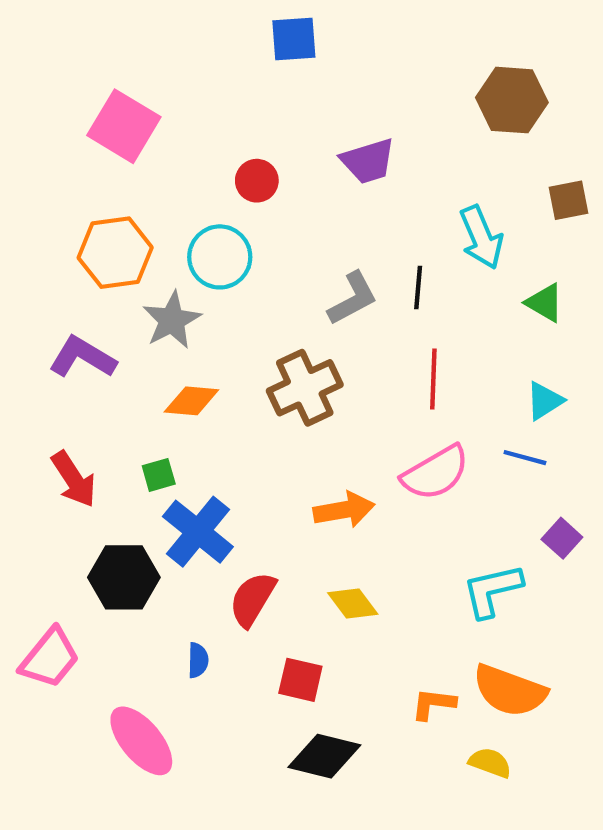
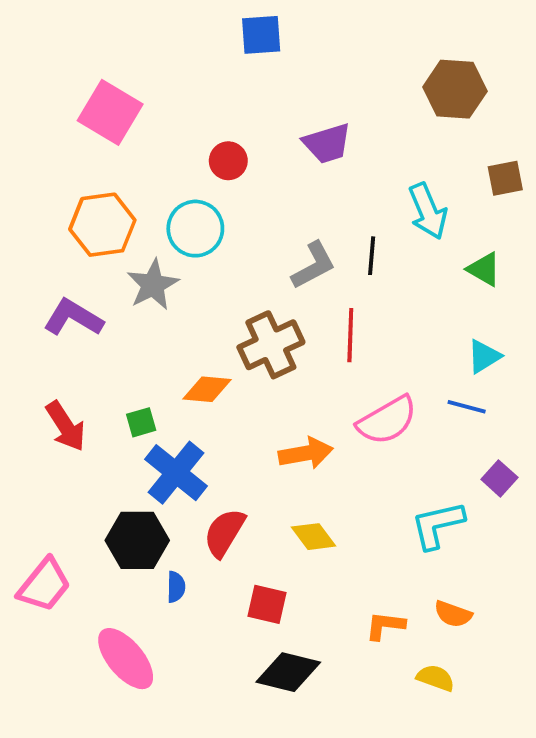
red line: (433, 379) -> (350, 335), moved
orange diamond: (191, 401) -> (207, 389), moved
black hexagon: (124, 577) -> (137, 540), moved
orange semicircle: (510, 691) -> (453, 614), size x0.6

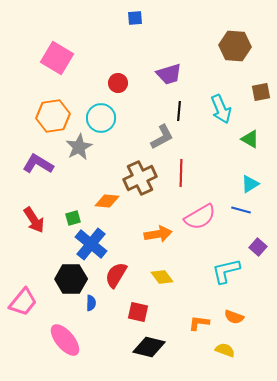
blue square: (261, 35) -> (135, 18), size x0.7
black line: (372, 256) -> (179, 111), moved

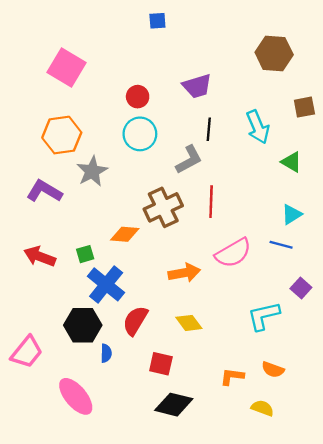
cyan circle: (101, 118) -> (140, 134), moved
red arrow: (34, 220) -> (40, 256), turned 144

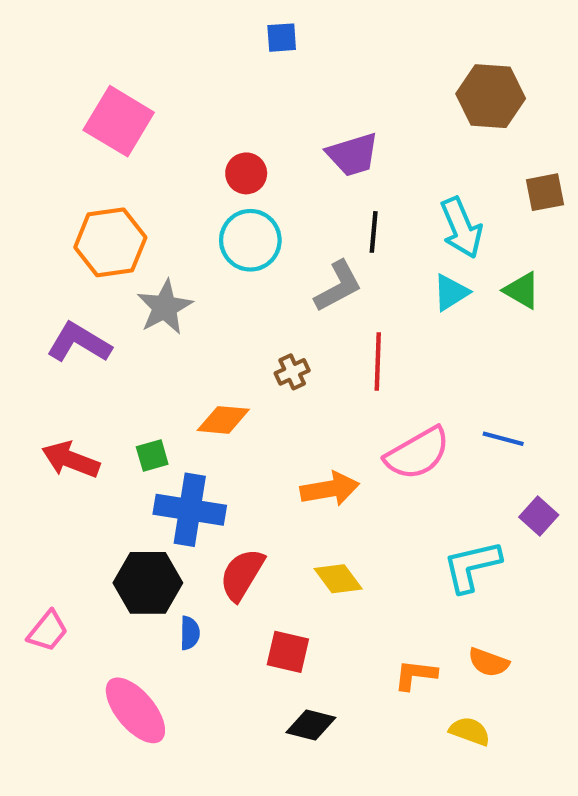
brown cross: (163, 207) -> (292, 372), size x0.5
cyan triangle: (292, 214) -> (451, 292), moved
blue cross: (106, 284) -> (190, 510), turned -30
pink trapezoid: (27, 352) -> (48, 631), size x0.7
black diamond: (174, 405) -> (311, 725), size x0.7

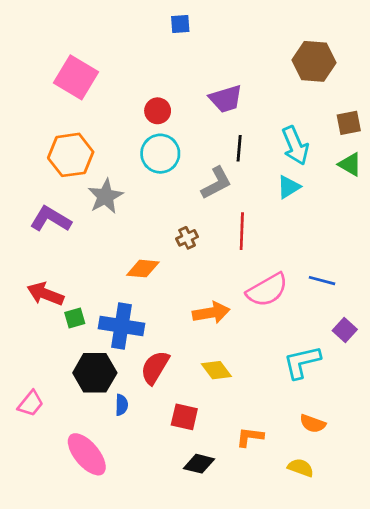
green triangle: (522, 290) -> (350, 164), moved
green square: (152, 455) -> (75, 318), moved
orange L-shape: (415, 675) -> (250, 437), moved

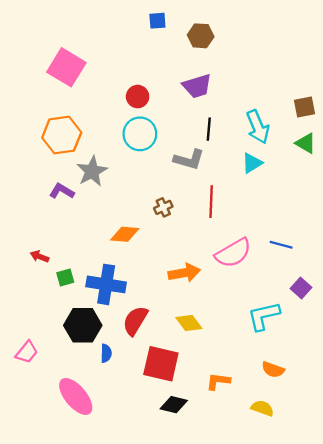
brown hexagon: (314, 61) -> (201, 36), moved, size x0.7
gray L-shape: (216, 183) -> (189, 160), turned 44
purple L-shape: (51, 219) -> (62, 191), moved, size x0.7
red arrow: (45, 294) -> (40, 256), size x0.6
red square: (184, 417) -> (161, 364), size x1.5

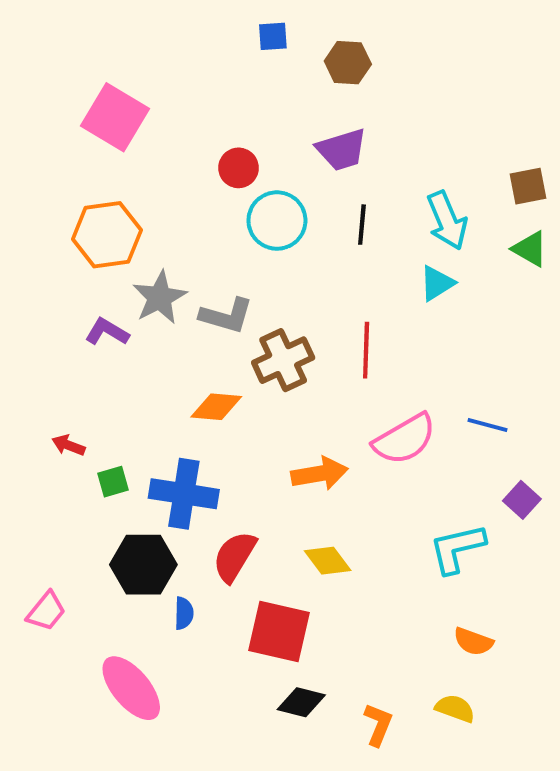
cyan circle: (140, 134) -> (277, 221), moved
gray L-shape: (189, 160) -> (226, 316), moved
brown cross: (163, 207) -> (283, 360), size x1.8
orange L-shape: (218, 381) -> (378, 725), moved, turned 105

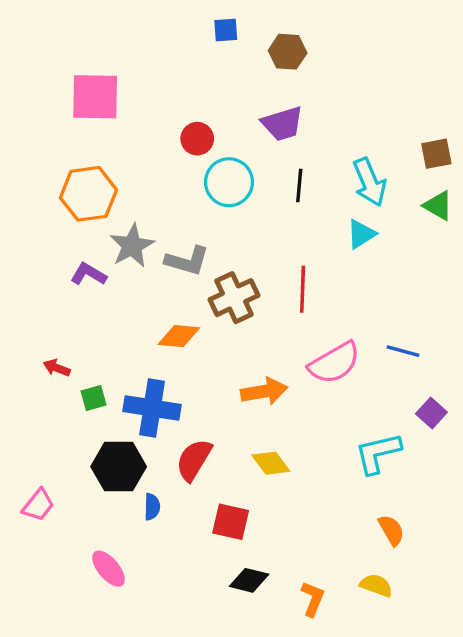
pink square: (115, 117) -> (95, 97), turned -30
red square: (279, 631) -> (231, 522), size x0.7
orange semicircle: (473, 642) -> (391, 530), turned -140
pink ellipse: (131, 688) -> (109, 569), size x0.7

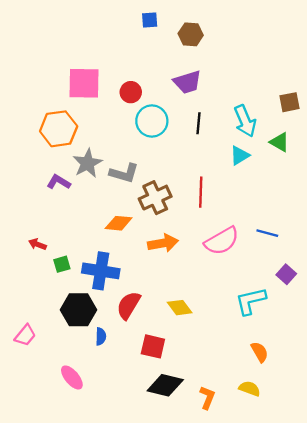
pink square: (95, 97) -> (84, 83), moved
green triangle: (438, 206) -> (280, 142), moved
orange arrow: (264, 391) -> (163, 243), moved
black diamond: (249, 580) -> (165, 385), size x1.4

